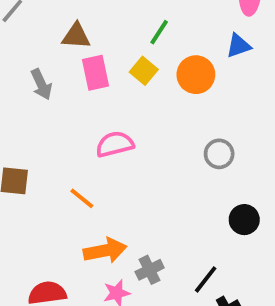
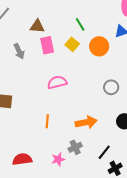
green line: (159, 32) -> (80, 24), turned -64
orange line: (82, 198) -> (47, 121), moved, turned 56
orange arrow: (105, 250) -> (86, 122), moved

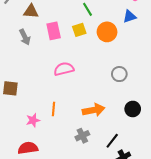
brown triangle: (37, 26) -> (31, 11), moved
yellow square: (72, 44) -> (79, 30), turned 32
pink star: (58, 159) -> (33, 120), moved

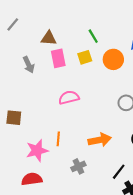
brown triangle: (31, 11) -> (49, 38), moved
pink star: (33, 120) -> (37, 151), size x1.5
gray cross: (82, 136) -> (78, 166), moved

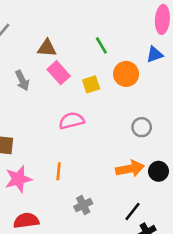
yellow square: (85, 57) -> (91, 84), moved
pink rectangle: (58, 58) -> (59, 73), turned -30
orange arrow: (100, 140) -> (130, 169), moved
pink star: (37, 151) -> (18, 179), moved

